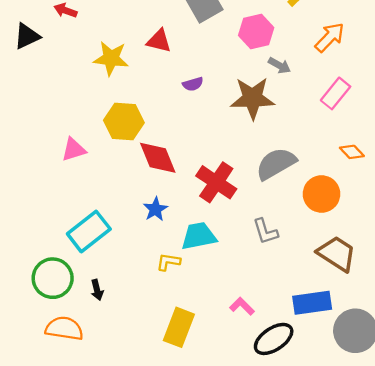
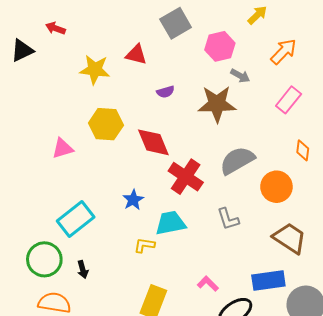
orange diamond: (352, 152) -> (303, 150), turned 50
red diamond: (158, 158) -> (153, 142), moved

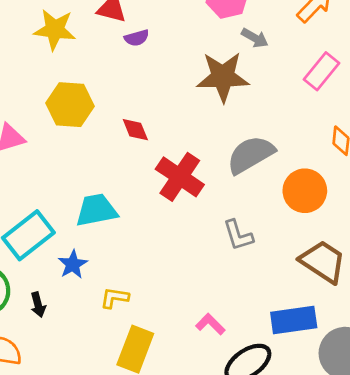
purple semicircle: (165, 92) -> (137, 38), moved
red diamond: (153, 142) -> (135, 130), size x0.6
blue star: (133, 200) -> (73, 264), moved
cyan trapezoid: (171, 223) -> (96, 210), moved
yellow L-shape: (144, 245) -> (114, 298), moved

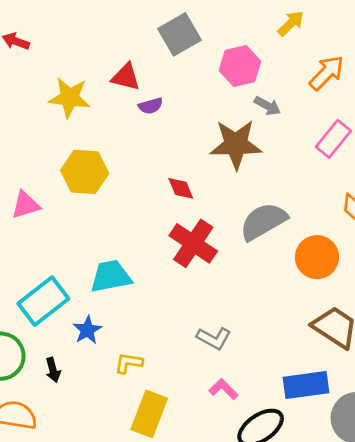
red diamond: (135, 130) -> (181, 188), moved
gray L-shape: (238, 235) -> (214, 338), moved, turned -44

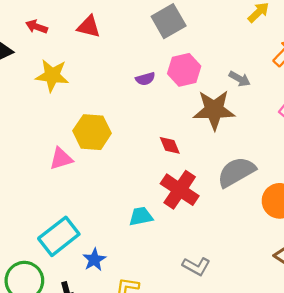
pink hexagon: (240, 66) -> (184, 70), moved
red triangle: (126, 77) -> (89, 27), moved
yellow star: (69, 98) -> (52, 75), moved
pink triangle: (25, 205) -> (61, 159), moved
cyan trapezoid: (111, 276) -> (141, 216), moved, size x0.7

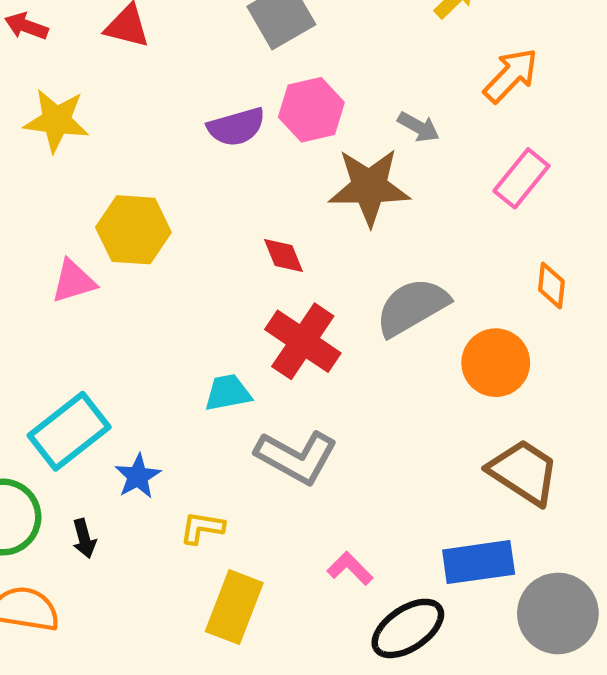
purple semicircle: (145, 79) -> (236, 127), size x1.5
gray L-shape: (196, 266) -> (296, 457), moved, size x1.5

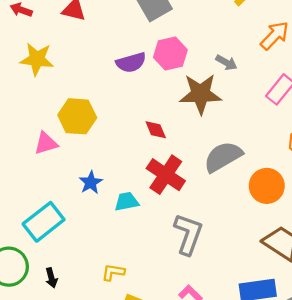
gray L-shape: (296, 457) -> (188, 234), moved, turned -99
blue star: (138, 476) -> (91, 183), moved

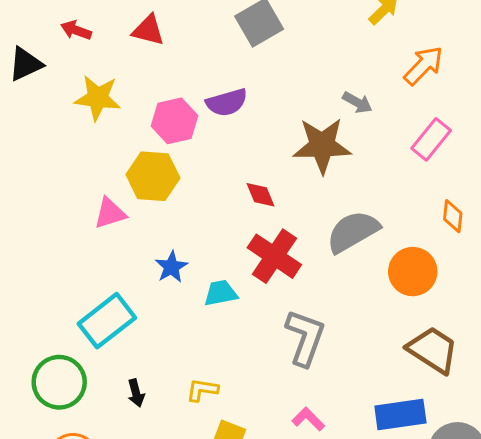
pink hexagon: (170, 54) -> (174, 121), moved
black arrow: (51, 278) -> (136, 393), moved

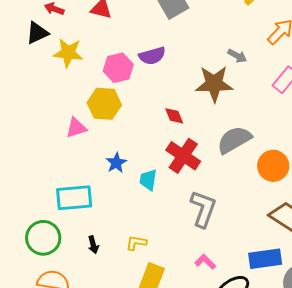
black triangle: (25, 64) -> (37, 33), moved
cyan trapezoid: (221, 293) -> (148, 180), turned -70
cyan rectangle: (107, 321) -> (74, 198), turned 33

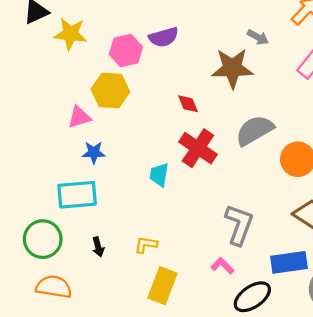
blue star: (116, 163) -> (94, 153), moved, turned 30
gray L-shape: (203, 209) -> (239, 225), moved

